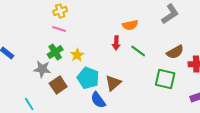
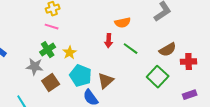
green square: (165, 79) -> (158, 77), turned 30

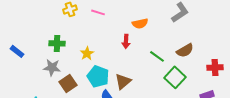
pink line: (52, 27) -> (98, 12), moved
green line: (131, 49) -> (157, 56), moved
green cross: (48, 50) -> (57, 43), moved, turned 35
red cross: (189, 62) -> (215, 67), moved

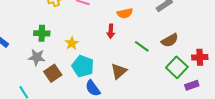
green square: (175, 77) -> (177, 67), moved
brown triangle: (123, 81) -> (119, 71), moved

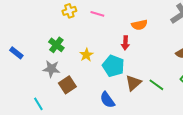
green cross: (42, 33) -> (56, 45), turned 35
green line: (142, 46) -> (156, 85), moved
cyan pentagon: (83, 66) -> (113, 66), moved

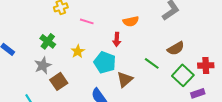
pink line: (97, 14) -> (87, 21), moved
gray star: (51, 69) -> (43, 65), turned -30
green line: (156, 85) -> (152, 63), moved

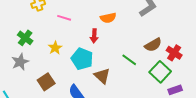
red cross: (206, 65) -> (174, 53), moved, turned 35
brown triangle: (125, 79) -> (102, 76), turned -36
brown square: (59, 81) -> (46, 82), moved

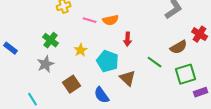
orange semicircle: (108, 18) -> (111, 20), moved
red arrow: (94, 36) -> (128, 39), moved
red cross: (174, 53) -> (200, 34), moved
green square: (160, 72) -> (186, 74), turned 30

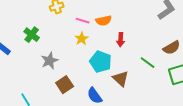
green cross: (51, 40) -> (32, 35), moved
yellow star: (81, 50) -> (82, 39), moved
gray star: (46, 64) -> (50, 61), moved

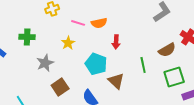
green cross: (32, 35) -> (27, 37), turned -35
yellow star: (82, 39) -> (68, 43), moved
green line: (148, 63) -> (143, 65), turned 42

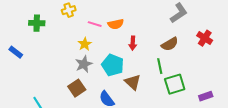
green cross: (27, 37) -> (37, 23), moved
brown semicircle: (167, 50) -> (170, 44), moved
gray star: (45, 63) -> (84, 64), moved
green square: (174, 77) -> (175, 84), moved

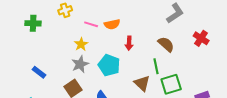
brown semicircle: (170, 44) -> (166, 44), turned -108
blue rectangle: (16, 52) -> (39, 72), moved
brown triangle: (133, 82) -> (142, 83), moved

